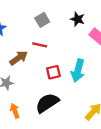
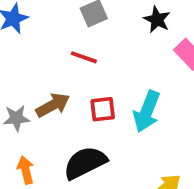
brown arrow: (19, 58) -> (53, 105), moved

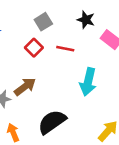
red line: (84, 57) -> (65, 49), moved
red square: (103, 109) -> (34, 48), moved, turned -30

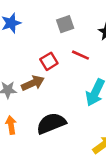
red square: (34, 48) -> (49, 61), moved

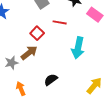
black semicircle: (51, 123) -> (51, 80), size x0.6

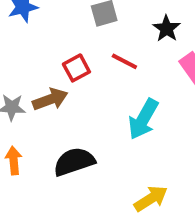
black semicircle: (51, 80) -> (74, 162), size x1.5

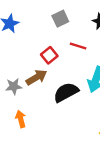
black semicircle: (74, 162) -> (66, 92), moved

